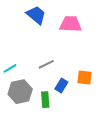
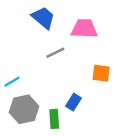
gray line: (46, 64) -> (55, 53), moved
orange square: (85, 77) -> (101, 73), moved

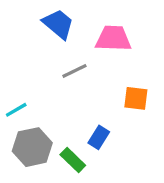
green rectangle: (54, 119) -> (73, 160), turned -42

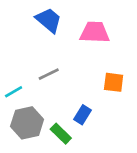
gray line: (74, 71) -> (49, 74), moved

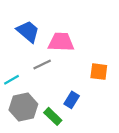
blue trapezoid: (49, 20) -> (28, 31), moved
pink trapezoid: (95, 32) -> (61, 42), moved

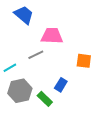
blue trapezoid: (28, 31) -> (24, 15), moved

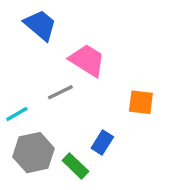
pink trapezoid: (52, 36) -> (87, 60), turned 30

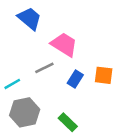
blue rectangle: (102, 142) -> (75, 79), moved
green rectangle: (75, 166) -> (68, 122), moved

